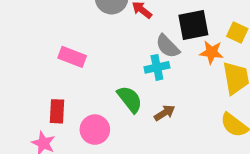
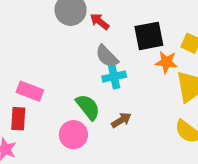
gray semicircle: (168, 46) -> (107, 56), moved
pink rectangle: (72, 57) -> (30, 91), moved
pink circle: (95, 130) -> (73, 135), moved

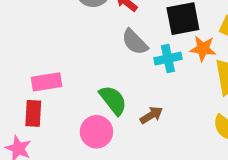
cyan cross: (114, 77) -> (168, 59), moved
pink rectangle: (30, 91) -> (47, 82), turned -30

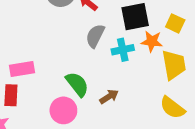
gray semicircle: (135, 42) -> (95, 36), turned 70

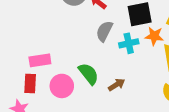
pink circle: (63, 110) -> (62, 86), moved

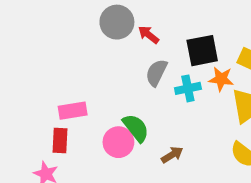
brown arrow: (117, 85) -> (172, 155), moved
pink circle: (62, 86) -> (118, 142), moved

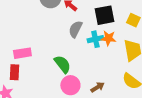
orange star: (221, 79) -> (108, 38), moved
pink circle: (118, 142) -> (70, 85), moved
brown arrow: (172, 155) -> (97, 87), moved

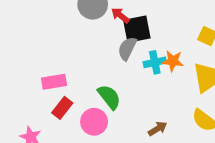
black square: (104, 15) -> (137, 29), moved
red rectangle: (14, 72) -> (62, 108), moved, turned 35
pink circle: (70, 85) -> (94, 122), moved

